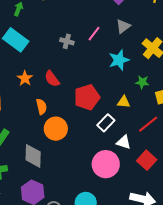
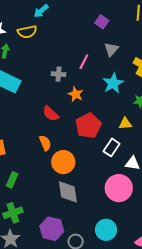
orange star: (25, 78) -> (76, 94), moved
gray diamond: (33, 156) -> (68, 192), moved

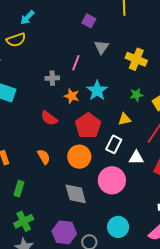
cyan star: (113, 83) -> (97, 91), moved
orange semicircle: (45, 143) -> (44, 157), moved
orange circle: (63, 162) -> (79, 157), moved
pink circle: (119, 188) -> (112, 180), moved

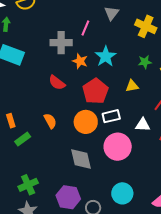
gray cross: (52, 78) -> (61, 43), size x1.5
white rectangle: (114, 144) -> (111, 116), moved, turned 48
green rectangle: (19, 189) -> (23, 139), moved, turned 35

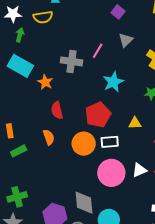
orange star: (80, 61) -> (45, 82), moved
red semicircle: (57, 83) -> (57, 110), moved, turned 30
yellow triangle: (132, 86) -> (135, 123), moved
white triangle: (143, 125) -> (139, 170), moved, turned -35
gray diamond: (81, 159) -> (84, 203), moved

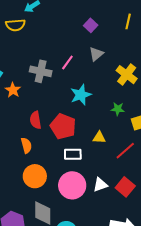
red semicircle: (57, 110) -> (36, 120), moved
red pentagon: (98, 115) -> (63, 126), turned -30
orange semicircle: (49, 137) -> (26, 145), moved
orange circle: (84, 144) -> (35, 176), moved

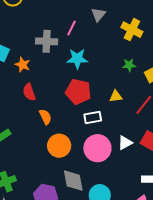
cyan star: (81, 95) -> (77, 59), moved, turned 30
red semicircle: (36, 120) -> (29, 92), moved

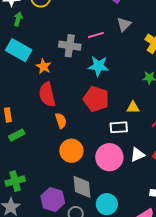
pink line: (71, 28) -> (96, 35), turned 42
red semicircle: (29, 92) -> (47, 94), size x1.4
white rectangle: (93, 118) -> (119, 127), moved

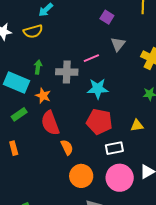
green arrow: (18, 19) -> (38, 67), moved
white rectangle: (119, 127) -> (114, 148), moved
green rectangle: (17, 135) -> (19, 114), moved

